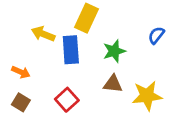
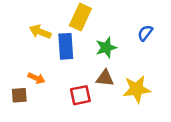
orange arrow: (21, 72) -> (36, 78), moved
red square: (67, 100) -> (80, 95), moved, turned 30
brown square: (21, 102) -> (19, 95), turned -35

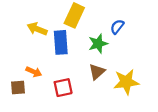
blue semicircle: (145, 33) -> (117, 27), moved
brown triangle: (105, 78) -> (97, 72), turned -48
red square: (80, 95) -> (63, 88), moved

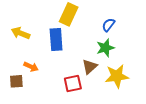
yellow arrow: (37, 29) -> (21, 33), moved
green star: (98, 44) -> (105, 48), moved
red square: (63, 88) -> (73, 83), moved

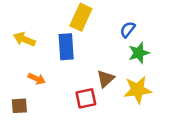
green star: (105, 48) -> (139, 53), moved
brown square: (16, 81) -> (19, 106), moved

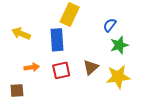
orange arrow: (37, 79) -> (32, 67), turned -32
red square: (86, 98) -> (61, 70), moved

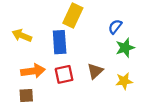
orange arrow: (32, 67) -> (33, 71), size x1.5
yellow star: (118, 77) -> (124, 81), size x0.7
brown square: (17, 90) -> (26, 95), moved

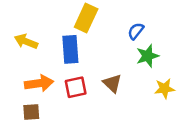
brown triangle: (95, 71) -> (112, 83), turned -35
yellow star: (124, 81) -> (165, 89), moved

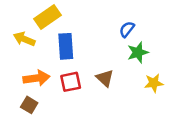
yellow rectangle: (86, 18) -> (47, 17), moved, turned 30
brown square: (31, 112) -> (29, 105), turned 35

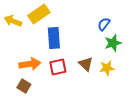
yellow arrow: (24, 39) -> (13, 21), moved
yellow star: (154, 83) -> (107, 68), moved

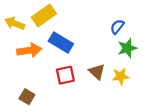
blue rectangle: (54, 38) -> (61, 42), turned -55
orange arrow: (30, 64) -> (29, 50), moved

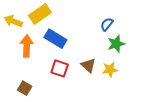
orange arrow: (29, 50) -> (27, 46), turned -80
red square: (65, 75) -> (60, 68), turned 30

